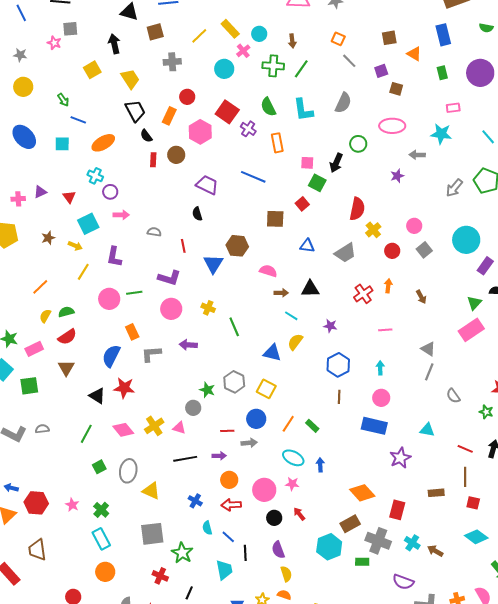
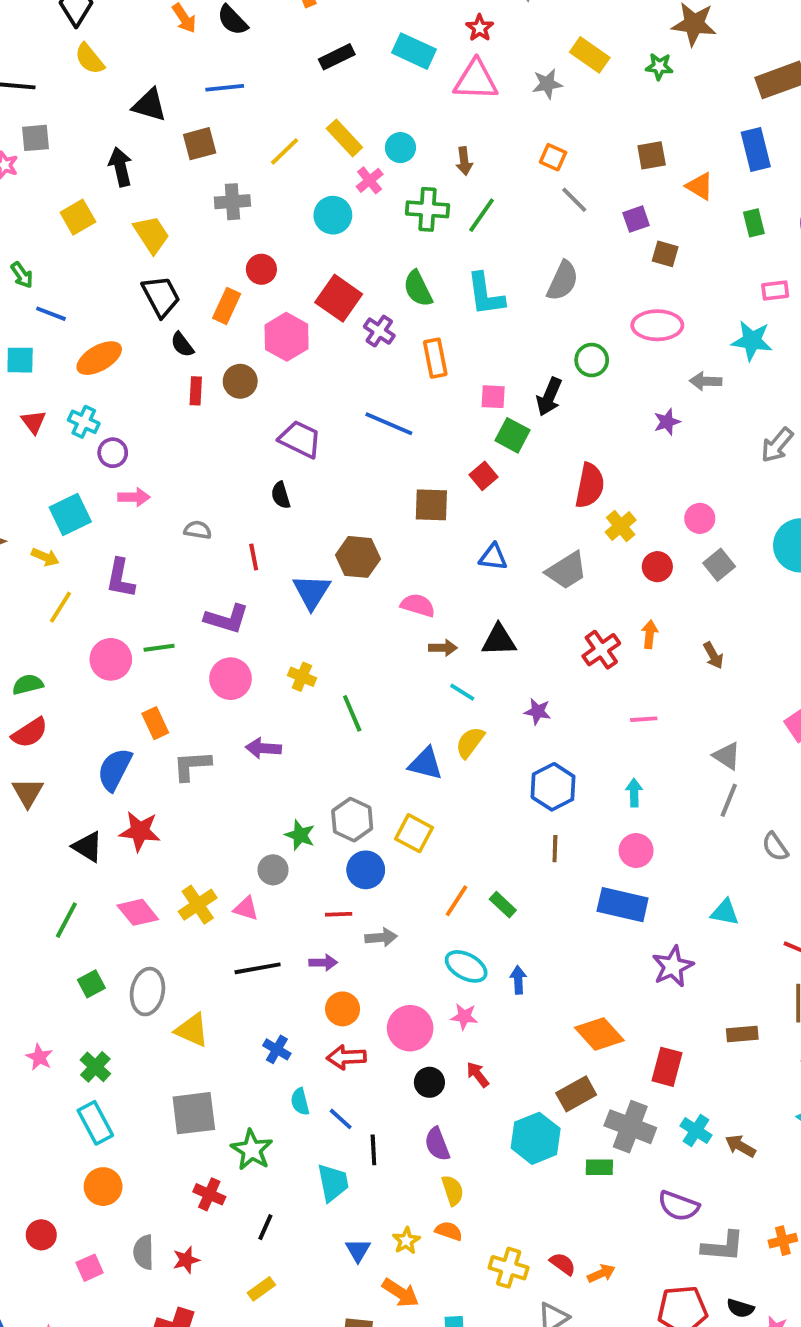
red triangle: (69, 197) -> (34, 422), moved
blue circle: (256, 419) -> (366, 870), moved

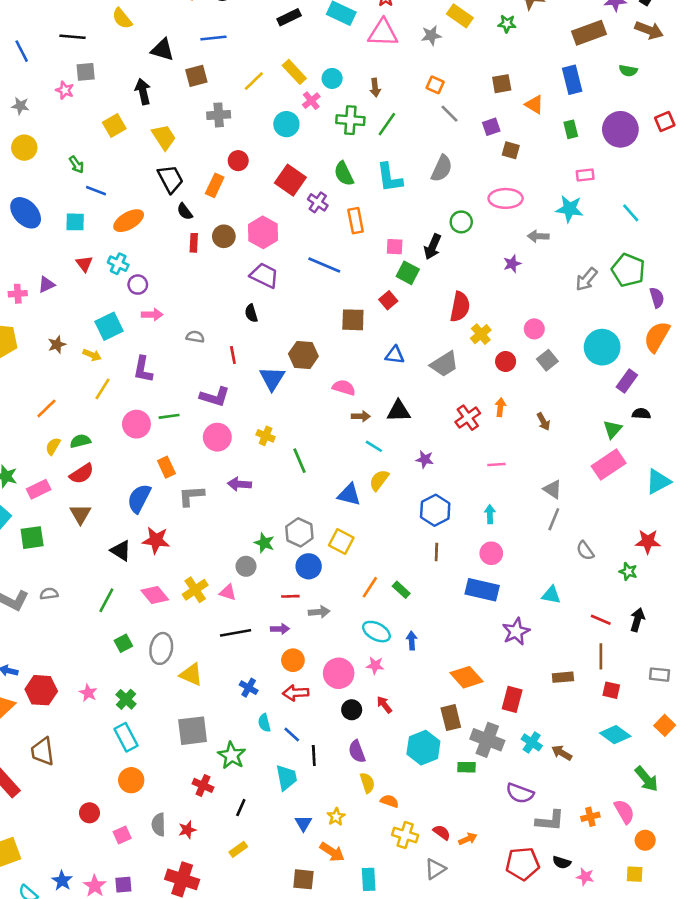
pink hexagon: (287, 337) -> (263, 232), moved
brown rectangle: (576, 1094) -> (451, 718), turned -75
orange semicircle: (449, 1231) -> (389, 801), moved

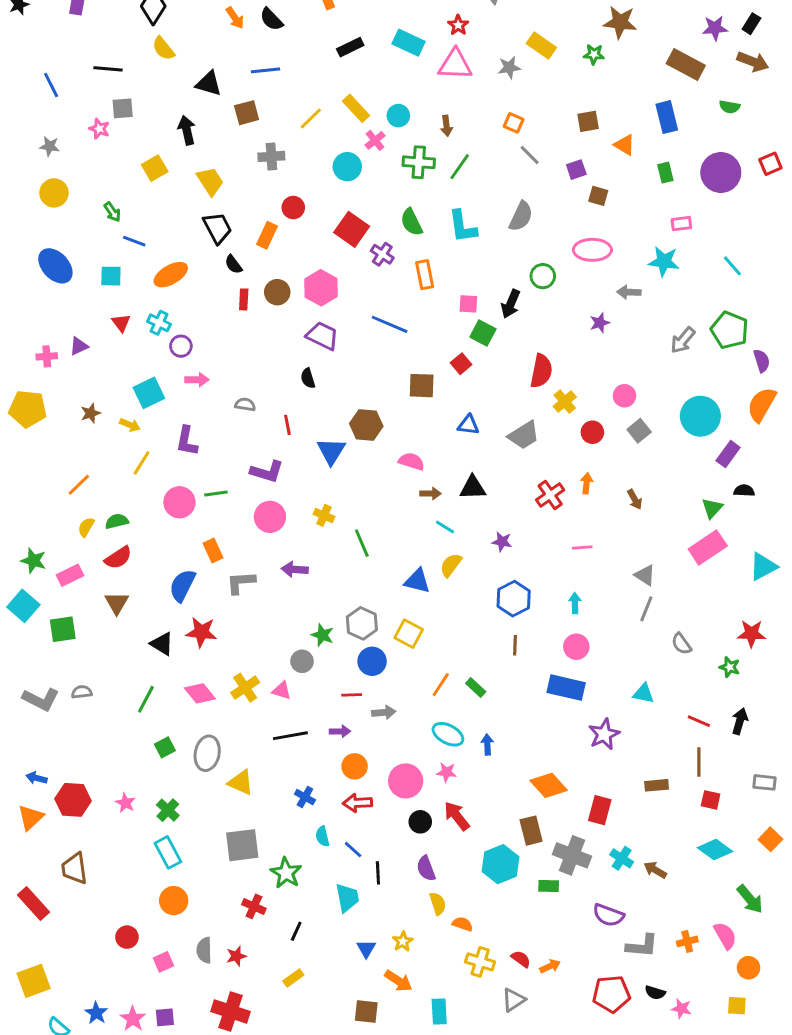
brown rectangle: (589, 33) -> (686, 65), turned 48
red arrow: (384, 705) -> (457, 816), size x1.5

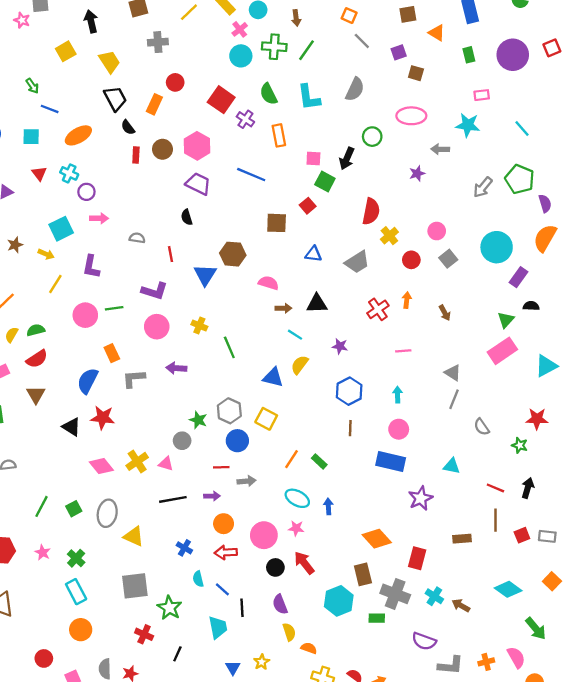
cyan circle: (347, 167) -> (241, 56), moved
green line: (146, 699) -> (42, 506), moved
red square: (711, 800) -> (522, 535), moved, turned -35

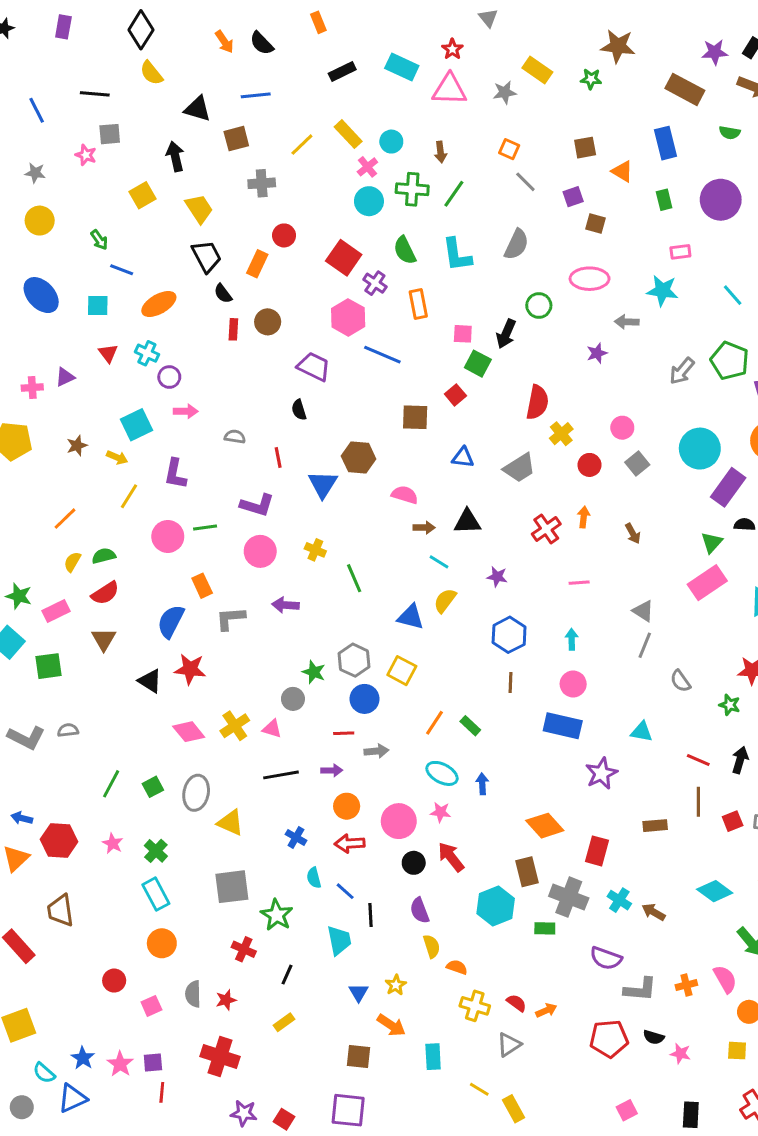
pink hexagon: (197, 146) -> (348, 317), moved
purple rectangle: (518, 277) -> (728, 487), size x1.4

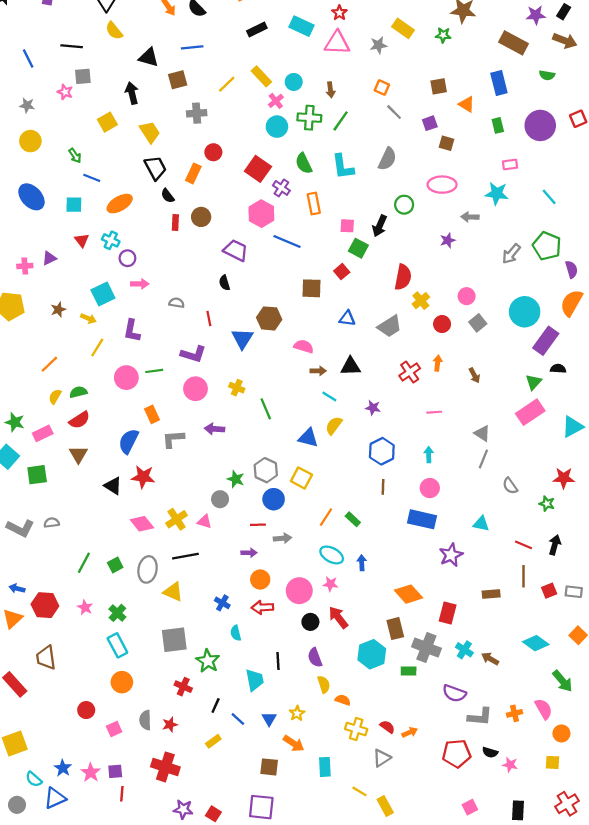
black line: (281, 775) -> (185, 556), moved
blue line: (345, 891) -> (238, 719), moved

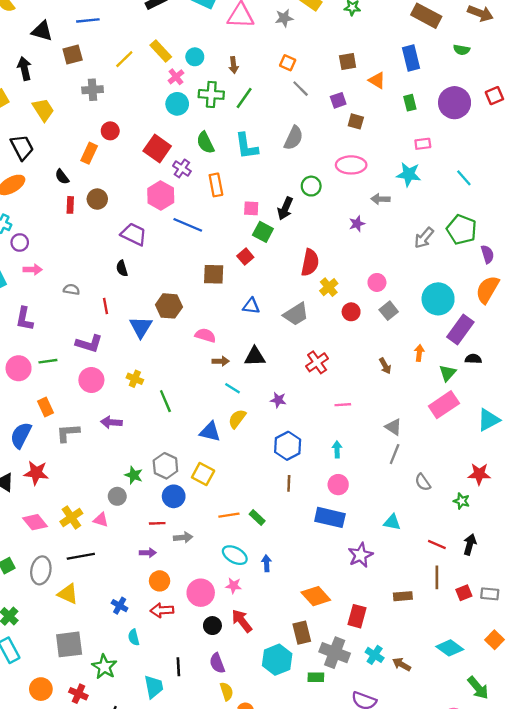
black trapezoid: (155, 168) -> (22, 147), moved
orange arrow: (438, 363) -> (419, 353), moved
orange line: (326, 517) -> (229, 515), turned 48
orange circle: (122, 682) -> (41, 689), moved

